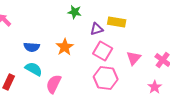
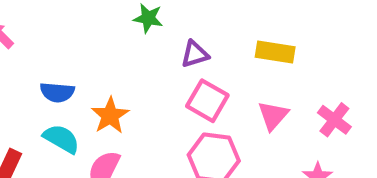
yellow rectangle: (117, 22) -> (275, 52), moved
orange star: (65, 47) -> (110, 116), moved

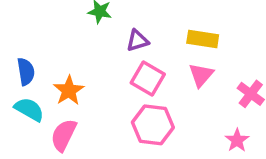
blue semicircle: (57, 92) -> (26, 72), turned -104
pink triangle: (273, 116) -> (201, 75), moved

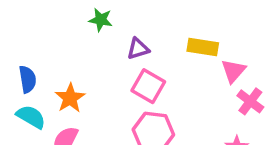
pink triangle: (201, 75) -> (233, 71), moved

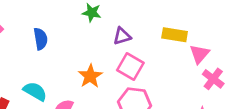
blue semicircle: (28, 79) -> (41, 39), moved
orange star: (70, 98) -> (90, 76), moved

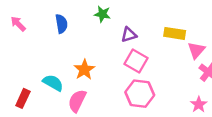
blue semicircle: (41, 39) -> (61, 24), moved
orange star: (90, 76) -> (84, 70), moved

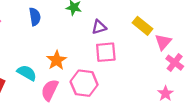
yellow rectangle: (175, 33) -> (143, 26), turned 30
pink square: (136, 61) -> (106, 52), turned -35
pink hexagon: (140, 94) -> (84, 83), moved

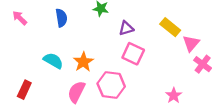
pink square: (106, 52) -> (133, 54), turned 30
cyan semicircle: (27, 73) -> (53, 61), moved
pink star: (165, 93) -> (174, 95), moved

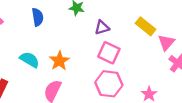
pink hexagon: (111, 85) -> (109, 84), moved

